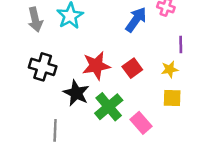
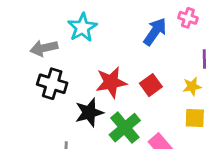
gray arrow: (35, 20) -> (44, 48), moved, turned 90
black star: (76, 93) -> (89, 113), turned 30

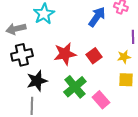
black cross: (52, 84) -> (22, 55), turned -30
black star: (89, 113) -> (37, 81), moved

